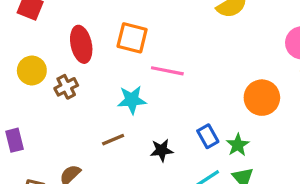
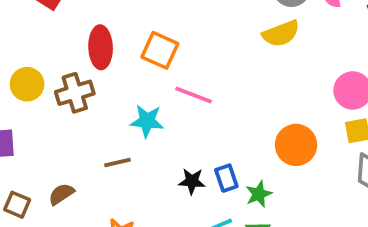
yellow circle: (32, 70) -> (27, 84), moved
brown cross: (66, 87) -> (75, 93), size x1.4
black star: (162, 150) -> (192, 181), moved

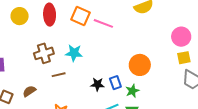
yellow circle: (27, 84) -> (20, 16), moved
brown cross: (75, 93) -> (44, 53), moved
pink line: (194, 95) -> (103, 23), moved
orange circle: (296, 145) -> (140, 65), moved

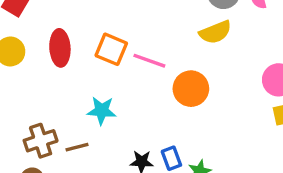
brown cross: (44, 53) -> (41, 141), moved
orange circle: (140, 65) -> (191, 89), moved

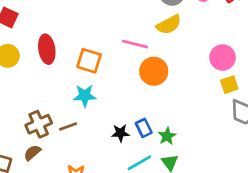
orange square: (111, 49) -> (89, 61), moved
pink line: (149, 61) -> (135, 44), moved

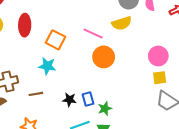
brown line: (68, 126) -> (36, 94), moved

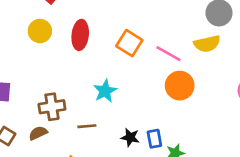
orange square: (55, 40) -> (129, 43), moved
cyan star: (47, 66) -> (105, 91), turned 30

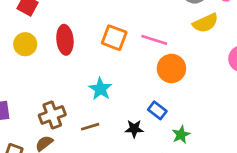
yellow semicircle: (207, 44) -> (205, 23), moved
blue rectangle: (154, 139) -> (157, 110), moved, turned -30

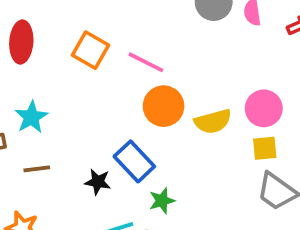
yellow semicircle: (205, 23) -> (213, 121), moved
cyan star: (100, 89) -> (31, 117), moved
blue rectangle: (157, 110) -> (134, 161), size x1.5

